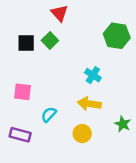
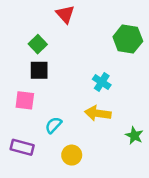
green square: (50, 41) -> (38, 44), moved
black square: (26, 43) -> (39, 70), moved
yellow circle: (82, 134) -> (72, 155), moved

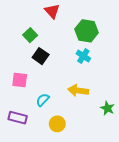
green hexagon: (128, 39) -> (87, 31), moved
black square: (39, 70) -> (41, 56), moved, turned 35
cyan cross: (102, 82) -> (83, 56), moved

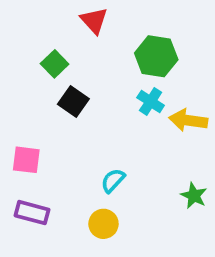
pink square: (20, 80) -> (26, 160), moved
yellow arrow: (78, 90) -> (188, 120), moved
cyan semicircle: (43, 100) -> (113, 181), moved

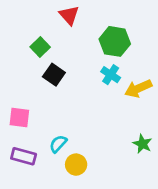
yellow arrow: (188, 120) -> (138, 88), turned -32
cyan semicircle: (113, 181) -> (58, 144), moved

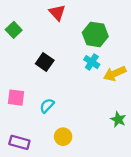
green square: (40, 47) -> (14, 30), moved
cyan semicircle: (58, 144) -> (47, 106), moved
purple rectangle: (24, 156) -> (19, 142), moved

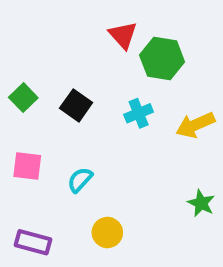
red triangle: (57, 13) -> (123, 35), moved
green square: (14, 30) -> (23, 98), moved
cyan cross: (92, 62) -> (139, 113), moved, turned 35

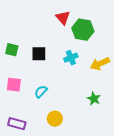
green square: (23, 98) -> (12, 50), turned -32
black square: (76, 105) -> (39, 54), turned -35
green star: (201, 203) -> (94, 99), moved

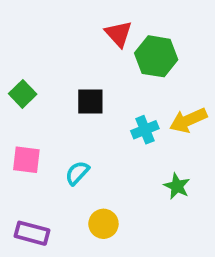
green square: (12, 50) -> (23, 94), turned 32
black square: (39, 54) -> (90, 101), moved
cyan cross: (71, 58) -> (145, 130), moved

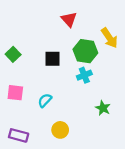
green hexagon: (156, 56) -> (85, 51), moved
yellow arrow: (188, 120) -> (109, 38), moved, turned -100

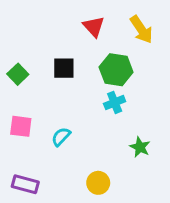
yellow arrow: (109, 38) -> (141, 30), moved
black square: (53, 59) -> (64, 68), moved
yellow circle: (60, 130) -> (98, 183), moved

